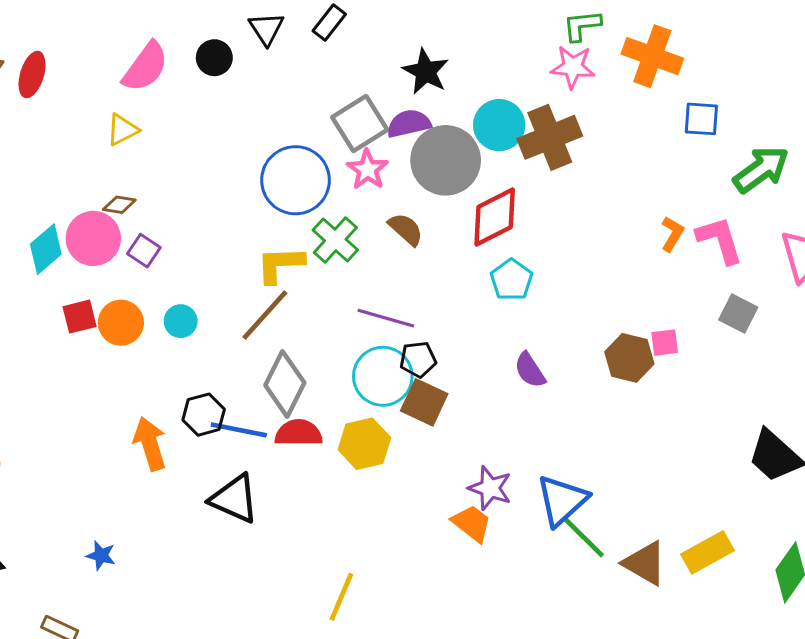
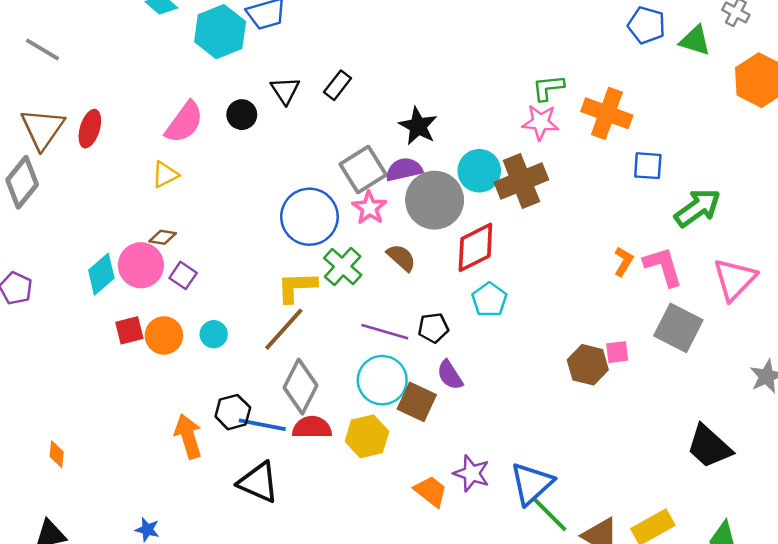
gray square: (738, 313) -> (678, 328), size x1.5
black pentagon: (418, 359) -> (433, 328), moved
purple semicircle: (530, 370) -> (450, 375), moved
orange trapezoid: (472, 523) -> (431, 491), moved

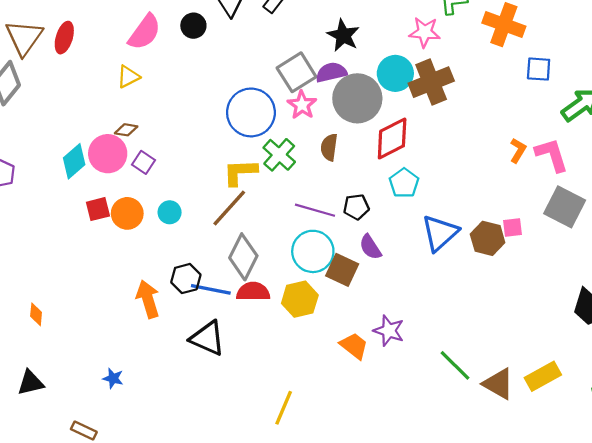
pink star: (541, 122) -> (425, 32), moved
brown semicircle: (401, 258) -> (329, 147), turned -124
blue triangle: (532, 484) -> (440, 233), moved

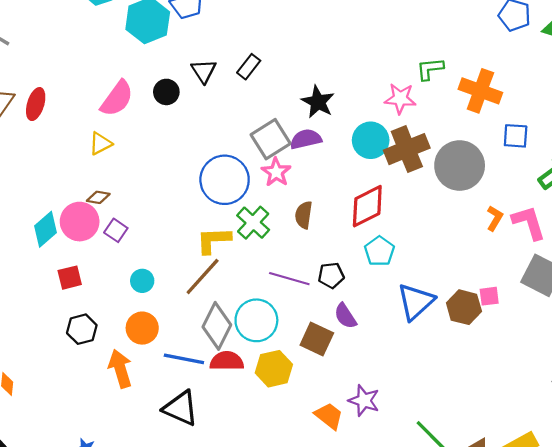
gray circle: (357, 98) -> (460, 166), moved
orange circle: (127, 213) -> (142, 328), moved
cyan circle: (313, 251) -> (256, 320), moved
black hexagon: (186, 279) -> (82, 329), moved

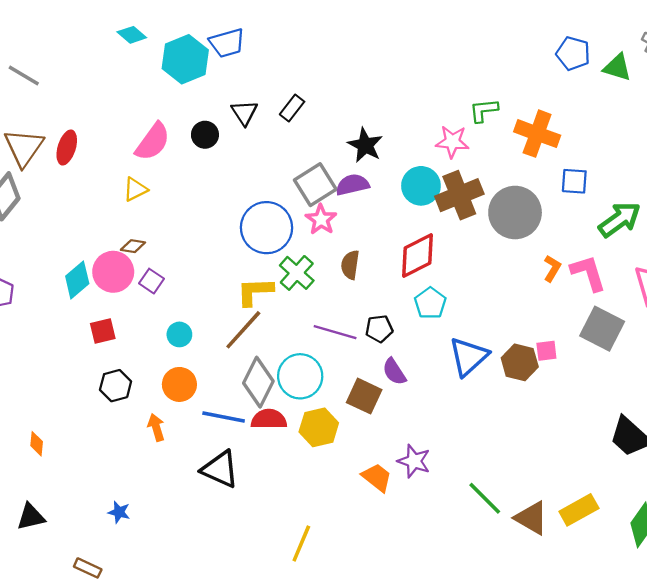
orange arrow: (120, 369) -> (156, 427), size x0.7

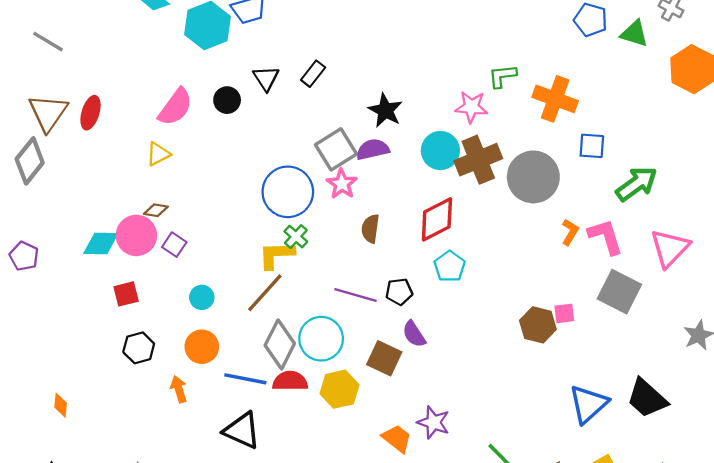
green cross: (297, 273) -> (296, 237), moved, size x0.7
cyan diamond: (77, 280) -> (101, 243), turned 42
blue triangle: (469, 357) -> (588, 404), moved

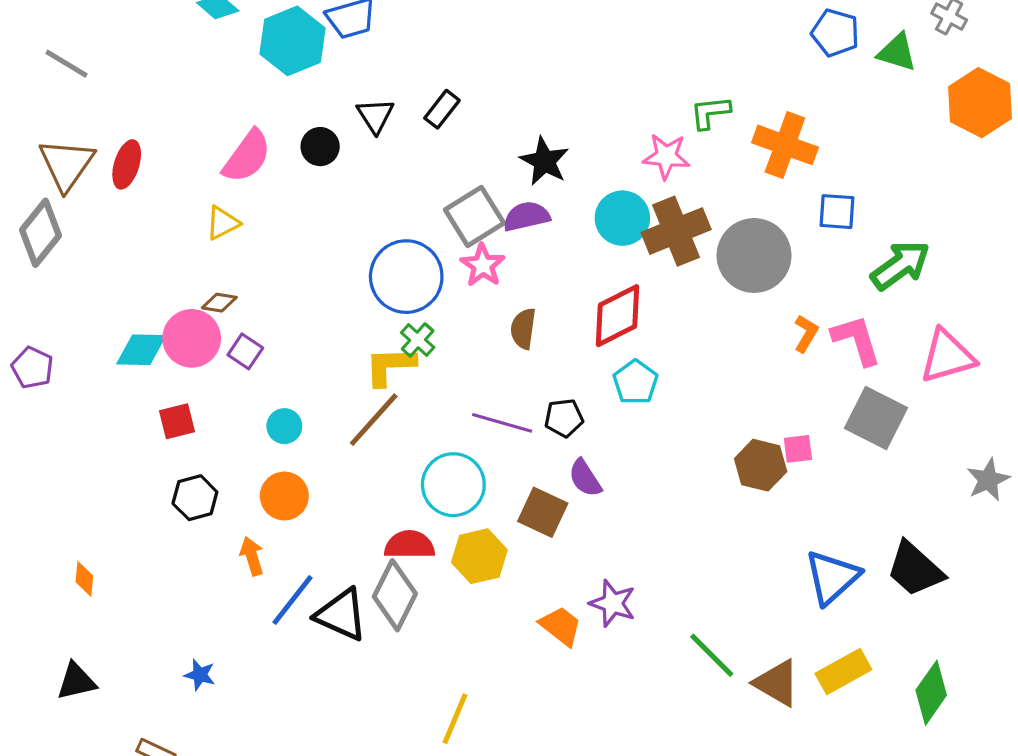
pink triangle: (670, 248) -> (947, 356), turned 30
gray diamond: (280, 344) -> (395, 595), moved
blue line: (245, 379) -> (292, 600), moved, turned -63

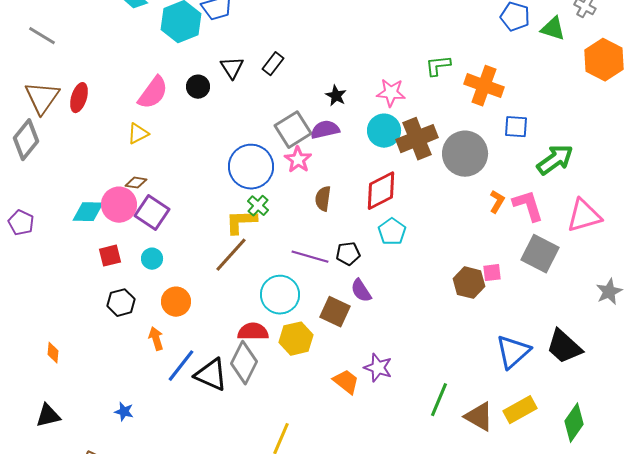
pink star: (666, 156) -> (391, 93), moved
black star: (544, 161) -> (336, 96), size x0.7
purple square: (245, 351) -> (152, 213), size x1.6
cyan circle: (284, 426) -> (152, 259), moved
green line: (712, 655) -> (439, 400), turned 68

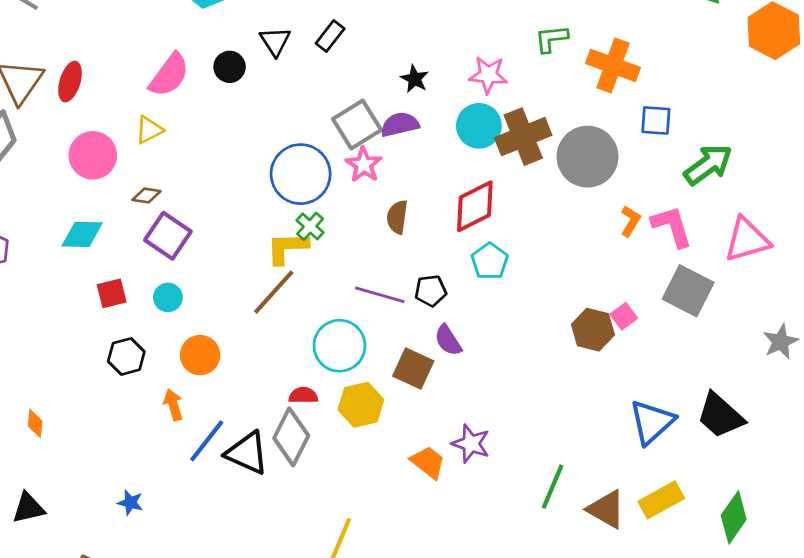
pink circle: (119, 205) -> (93, 155), moved
pink square: (492, 273) -> (624, 316), turned -30
red semicircle: (253, 332) -> (303, 395), size x0.7

